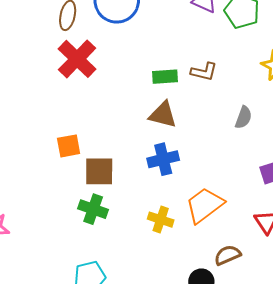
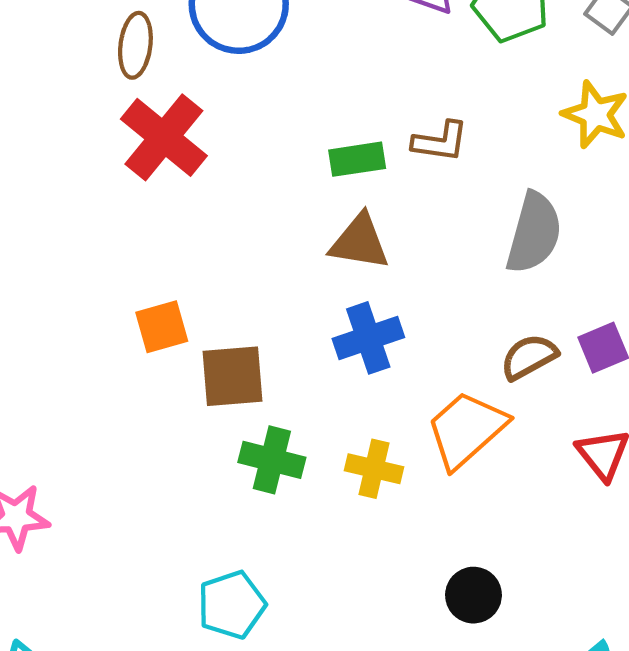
gray semicircle: (243, 117) -> (534, 233), size x1.6
green cross: (93, 209) -> (272, 460), moved
brown semicircle: (227, 255) -> (529, 357), moved

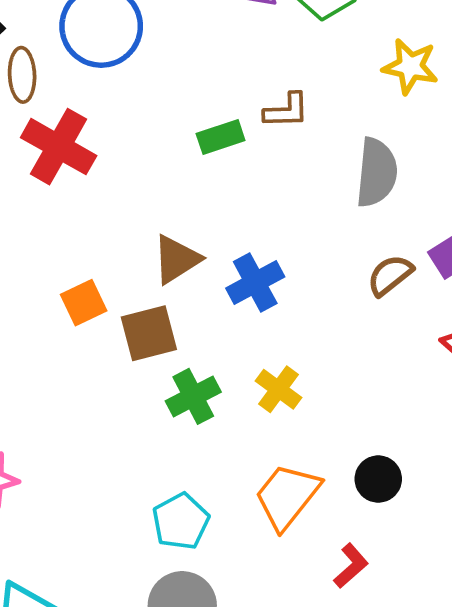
brown triangle: (360, 242) -> (176, 259), moved, turned -32
orange trapezoid: (466, 429) -> (287, 496), moved
green cross: (272, 460) -> (193, 396), turned -32
yellow cross: (374, 469) -> (278, 389), turned 33

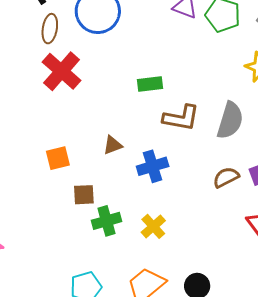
brown L-shape: (286, 111) -> (181, 118), moved, size x1.4
brown triangle: (176, 259) -> (113, 145), size x0.7
brown square: (149, 333) -> (84, 195), moved, size x0.7

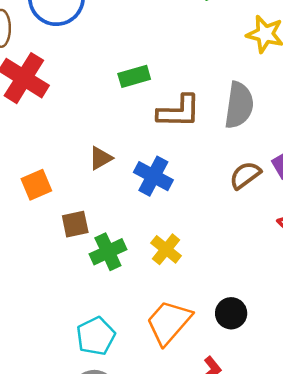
blue cross: (153, 166) -> (153, 176), turned -36

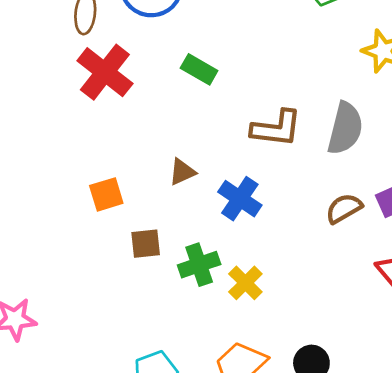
green rectangle: (134, 76) -> (199, 69), moved, turned 40
green cross: (108, 252) -> (199, 265), moved

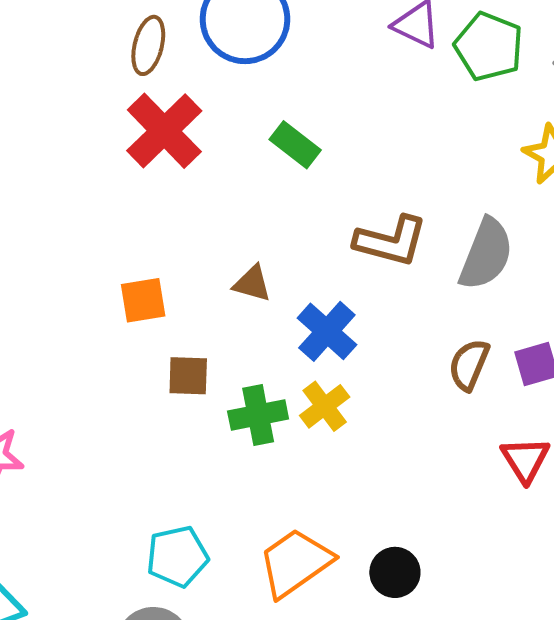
brown triangle: (182, 172) -> (252, 284), turned 32
brown semicircle: (344, 208) -> (469, 365), turned -45
yellow cross: (245, 283) -> (325, 406), moved

